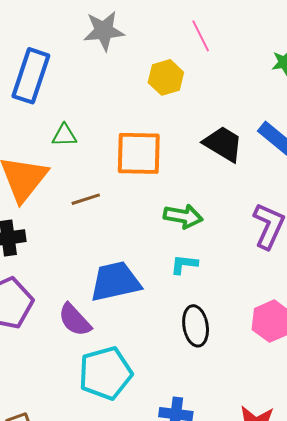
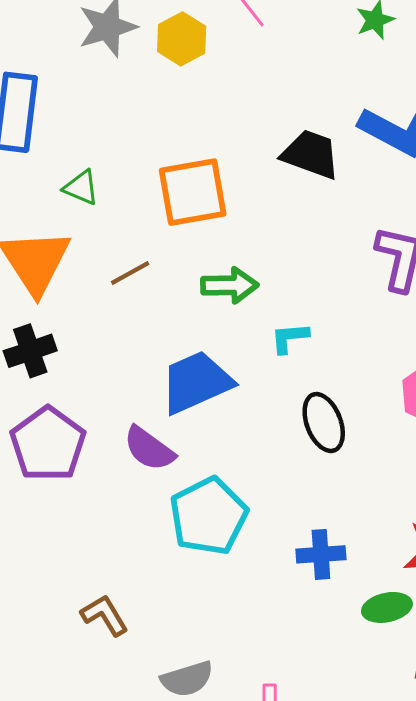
yellow hexagon: (166, 77) -> (182, 39), moved
green triangle: (64, 135) -> (81, 188), turned 36
green arrow: (183, 216) -> (230, 285), moved

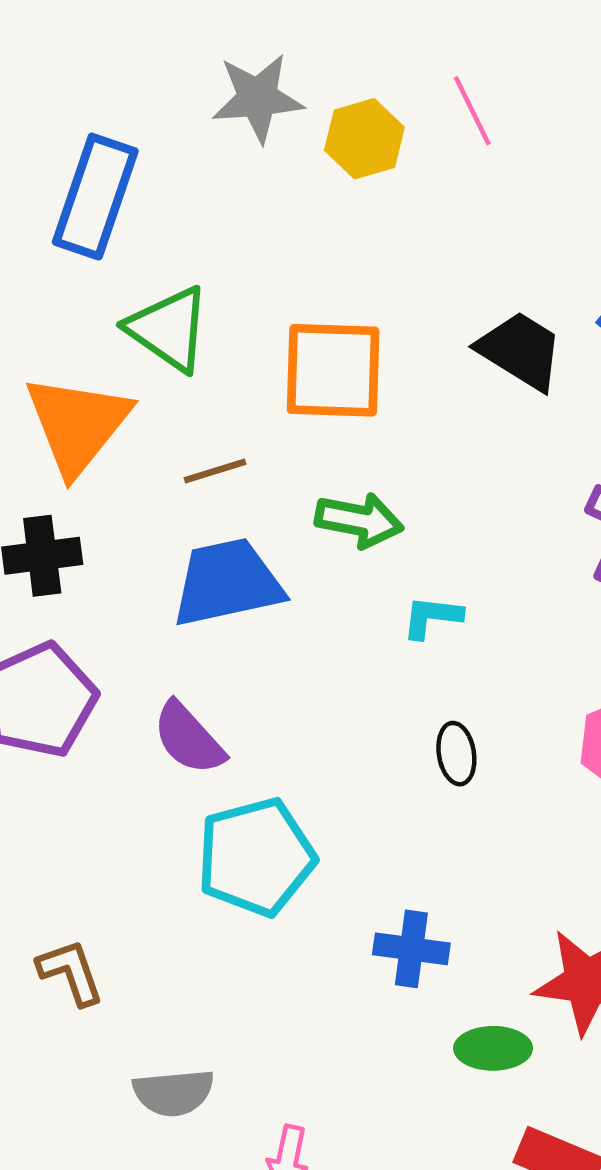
green triangle: (81, 188) -> (169, 329), size x1.6
blue trapezoid: (196, 382) -> (227, 583), moved
black ellipse: (324, 423) -> (456, 754), size x0.7

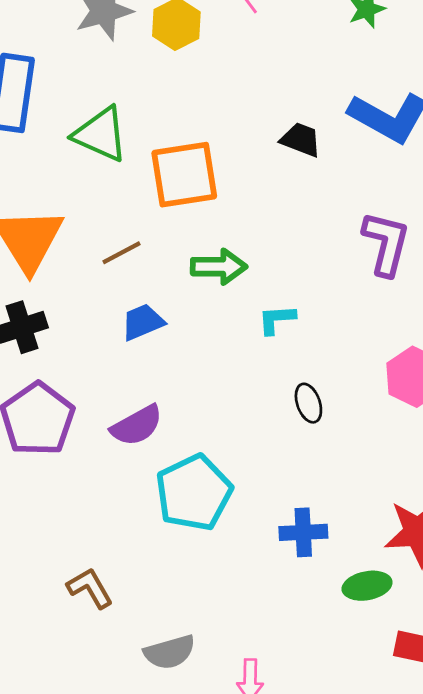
green triangle: (169, 329) -> (101, 134), moved
black trapezoid: (521, 351) -> (301, 140), size x0.7
blue trapezoid: (227, 583) -> (143, 322), size x0.6
purple semicircle: (189, 738) -> (137, 425), turned -66

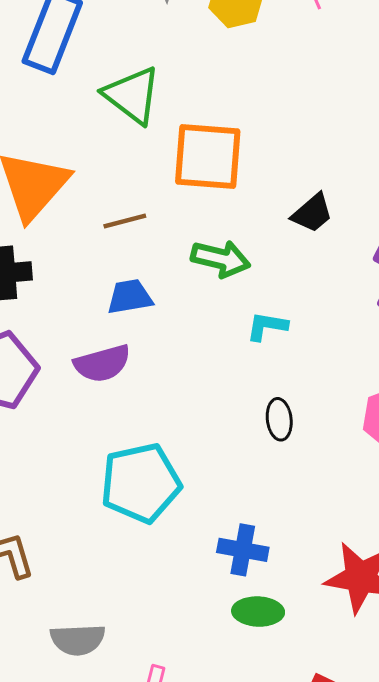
black trapezoid: (301, 140) -> (312, 213), moved, turned 105
purple semicircle: (137, 425) -> (102, 363), moved
green ellipse: (367, 586) -> (258, 612), moved

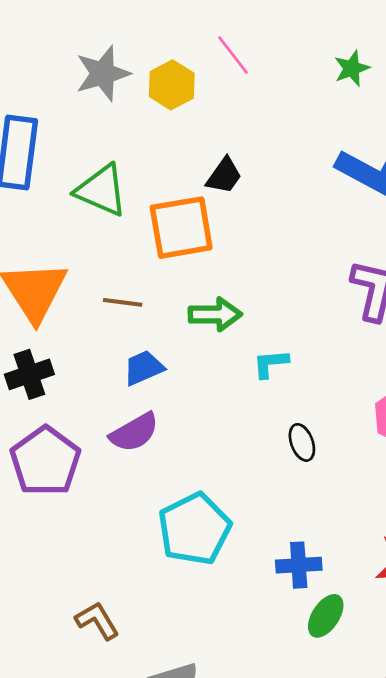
black trapezoid: (312, 213) -> (224, 176), moved
brown line: (125, 221) -> (123, 302), turned 36
green ellipse: (258, 612) -> (326, 616), turned -45

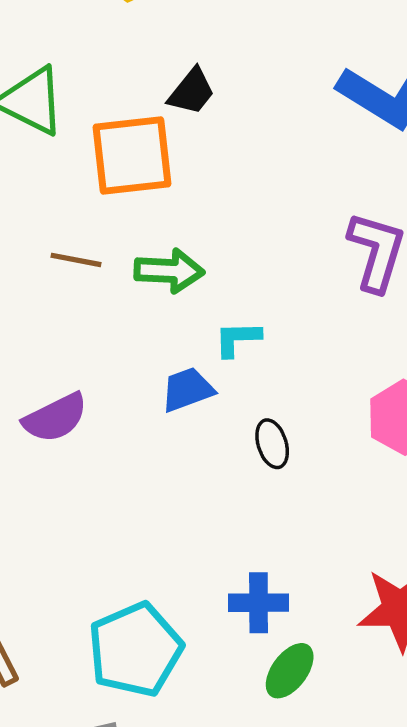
brown line: (123, 302) -> (76, 260), moved
blue trapezoid: (144, 368) -> (187, 390), moved
cyan pentagon: (194, 529) -> (135, 650), moved

